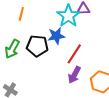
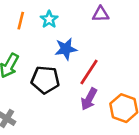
cyan star: (68, 16) -> (49, 19), moved, size x0.6
black pentagon: (37, 46) -> (45, 80), moved

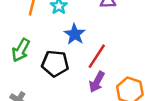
blue star: (66, 49) -> (75, 34), turned -30

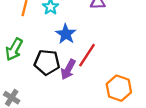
purple arrow: (97, 82) -> (68, 69), moved

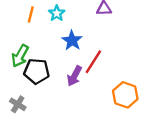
black pentagon: (47, 62) -> (37, 71), moved

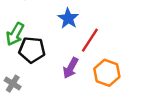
purple arrow: (74, 76) -> (71, 68), moved
orange hexagon: (125, 95) -> (107, 73), moved

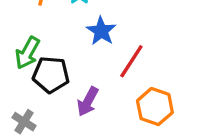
purple arrow: (71, 68) -> (88, 102), moved

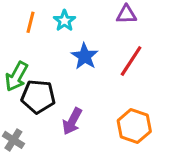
red line: (131, 61) -> (131, 61), moved

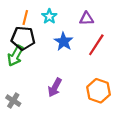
purple triangle: (126, 15) -> (87, 19), moved
black pentagon: (38, 97) -> (23, 38), moved

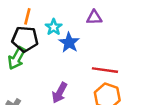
cyan star: (49, 16) -> (54, 27), moved
red line: (96, 45) -> (105, 70), moved, turned 65

